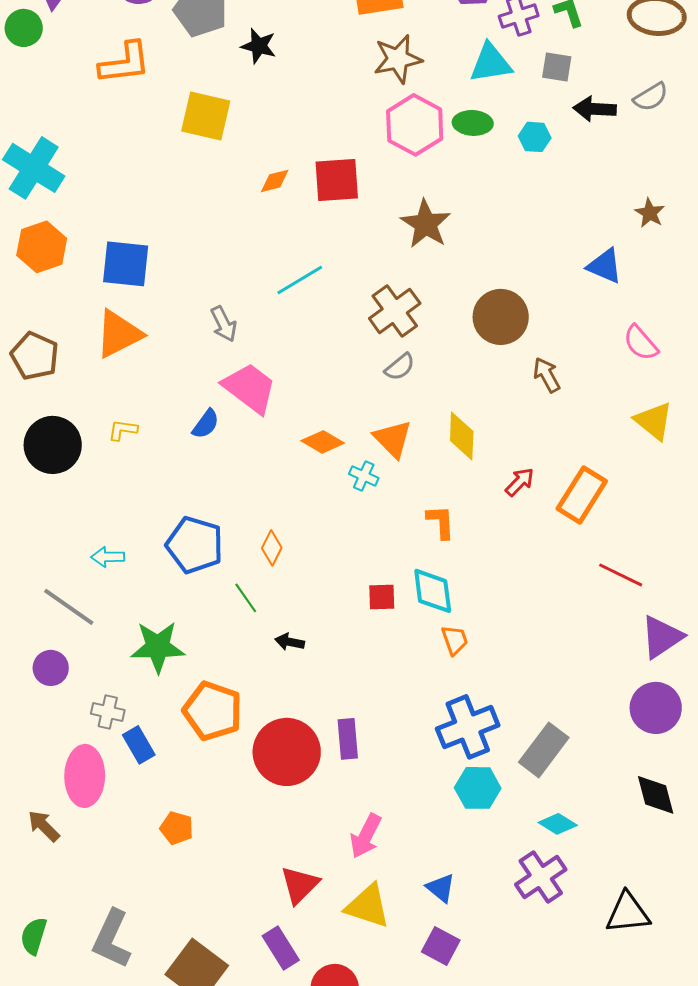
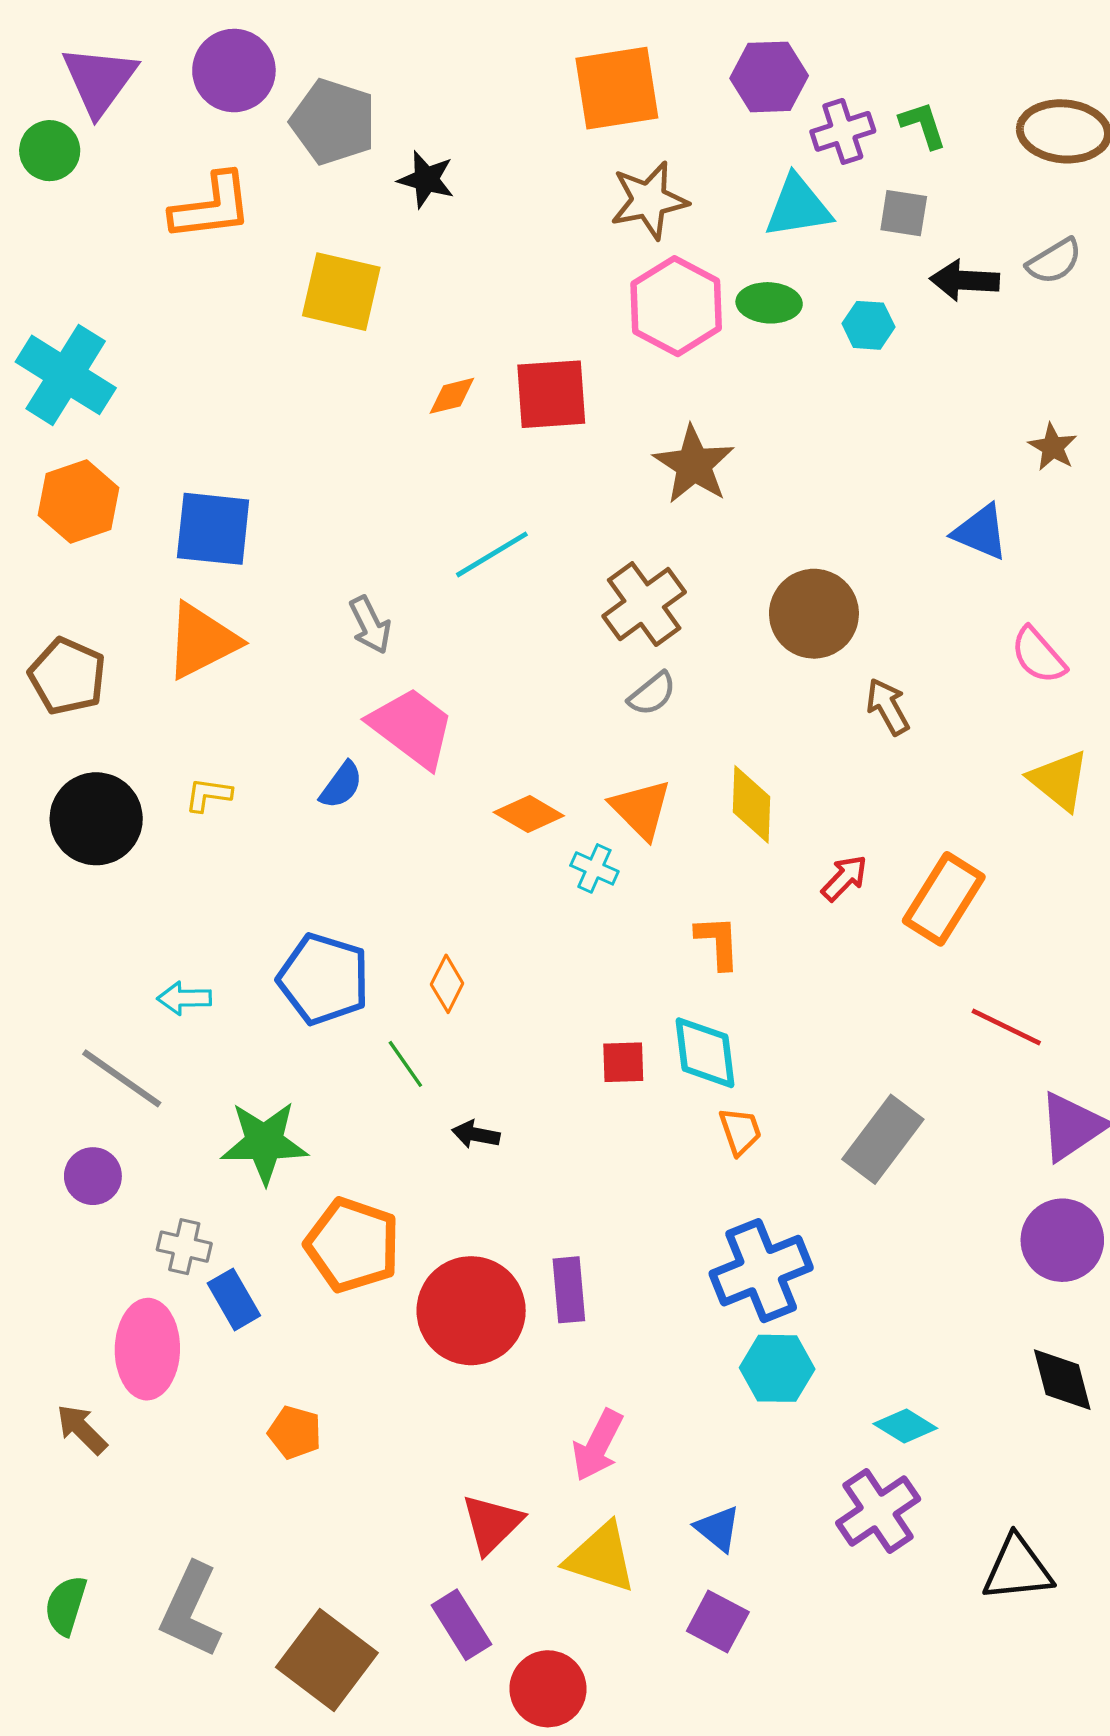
gray rectangle: (544, 750) -> (883, 1139), moved

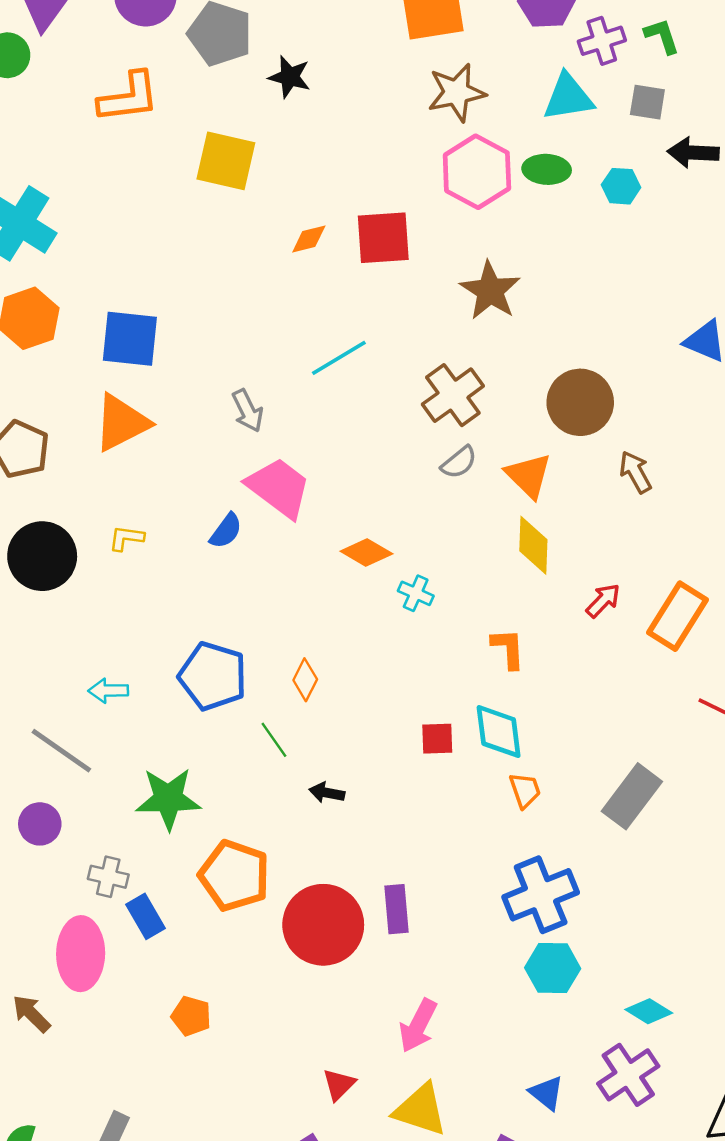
orange triangle: (641, 809) -> (529, 476), moved
red triangle: (492, 1524) -> (339, 1085), size x0.7
blue triangle: (718, 1529) -> (547, 1093), moved

